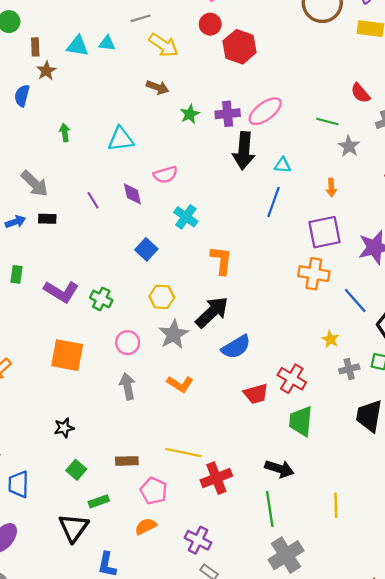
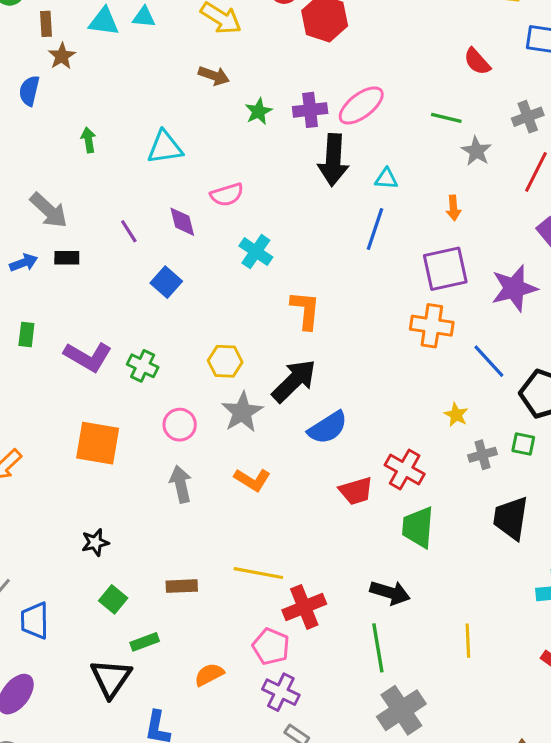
red semicircle: (360, 93) -> (477, 61), moved
blue square: (146, 249) -> (166, 282), moved
pink pentagon: (154, 491) -> (271, 647), moved

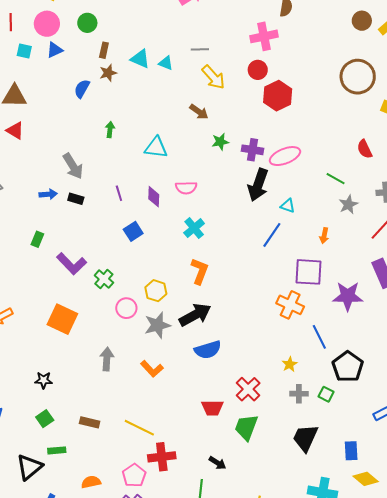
orange L-shape: (305, 310) -> (200, 271), moved
pink circle: (180, 425) -> (126, 308), moved
red trapezoid: (356, 491) -> (212, 408), moved
black arrow: (390, 593) -> (217, 463), size x0.7

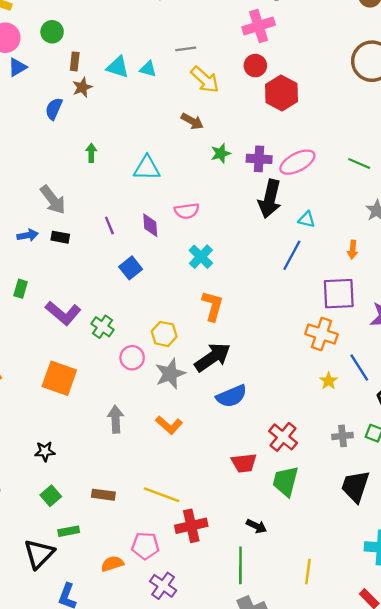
green line: (336, 179) -> (359, 164), moved
yellow star: (290, 364) -> (329, 381), moved
pink pentagon: (134, 475) -> (145, 546), moved, turned -30

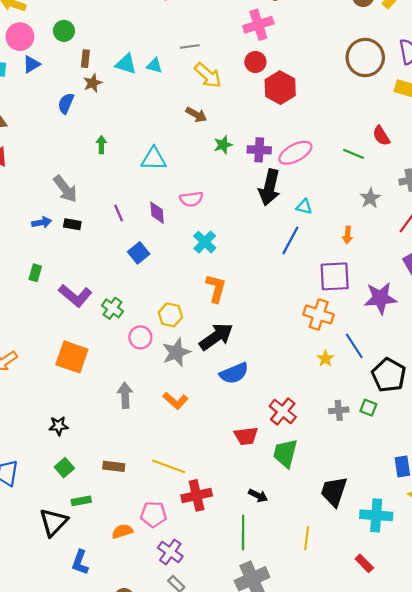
black trapezoid: (355, 486) -> (334, 491), moved

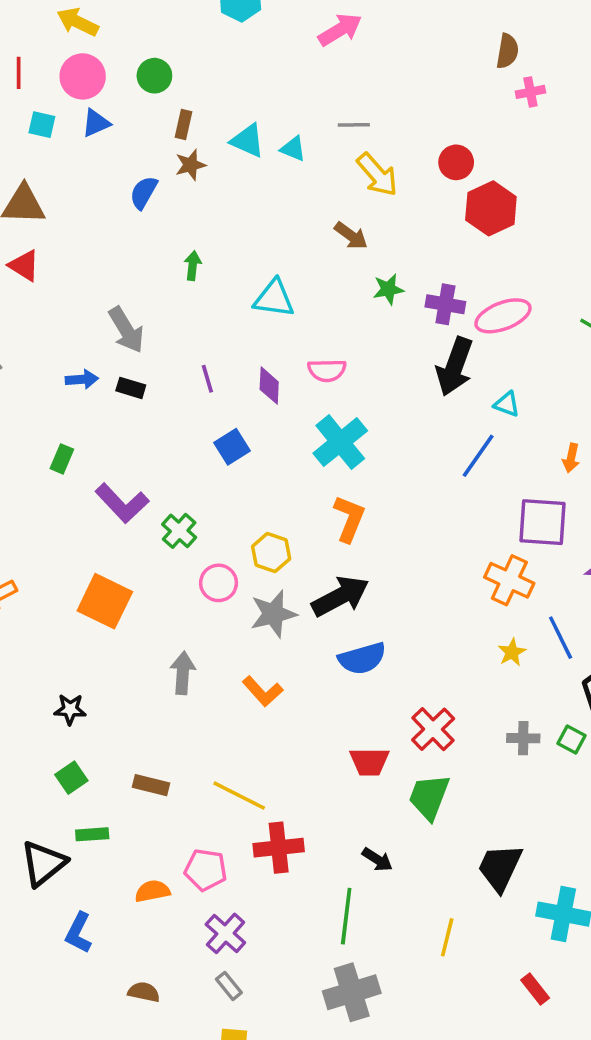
pink cross: (258, 25) -> (530, 92), moved, size x0.6
cyan cross: (205, 242) -> (340, 442), size x1.4

